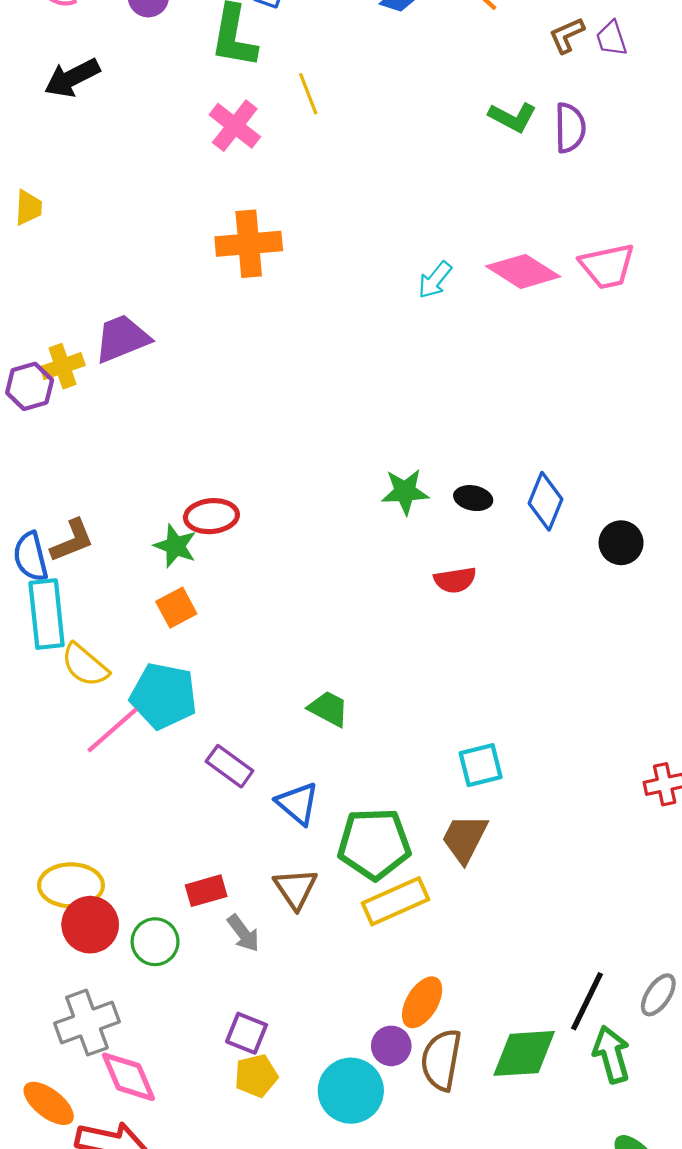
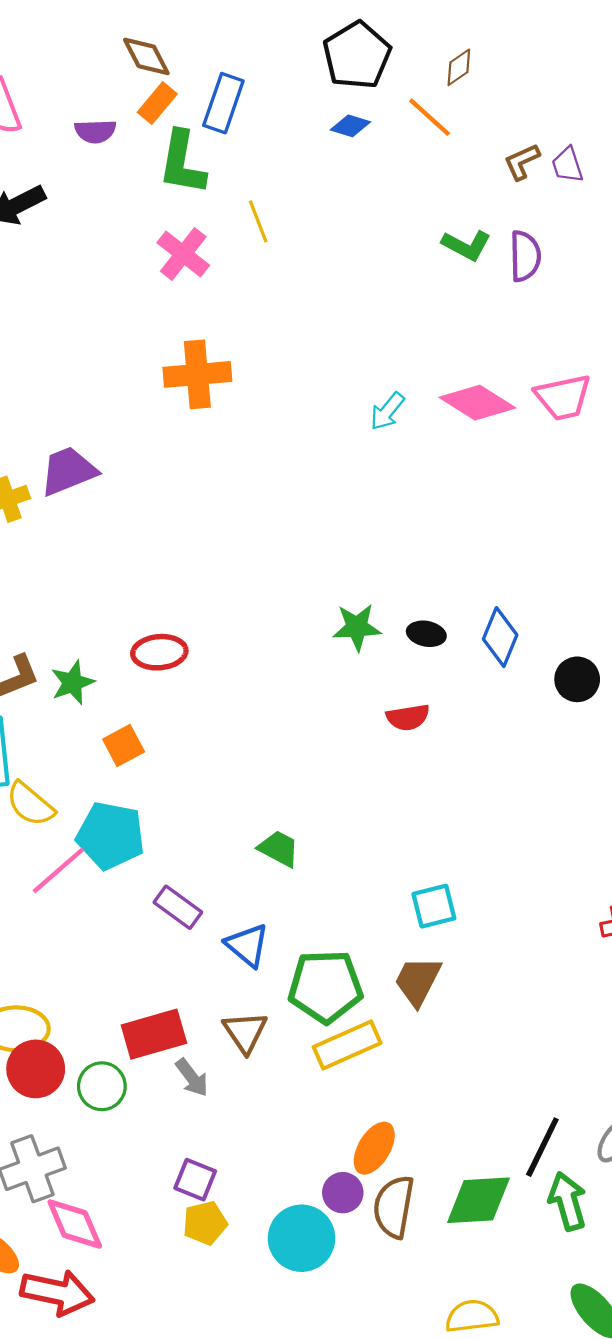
green star: (175, 546) -> (73, 683), moved, turned 30
red rectangle: (206, 891) -> (154, 1034), size x1.5

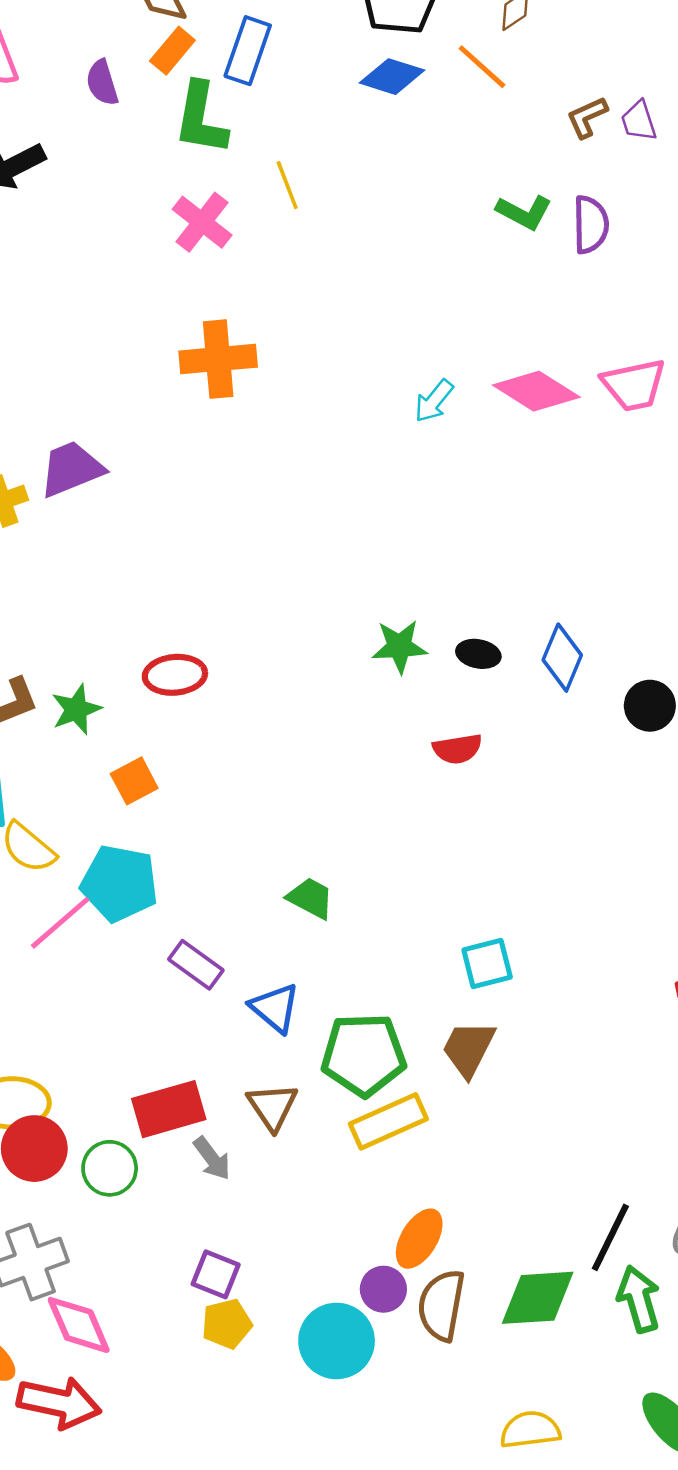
blue diamond: (350, 126) -> (392, 77), size x1.4
purple semicircle: (95, 131) -> (102, 83), turned 75

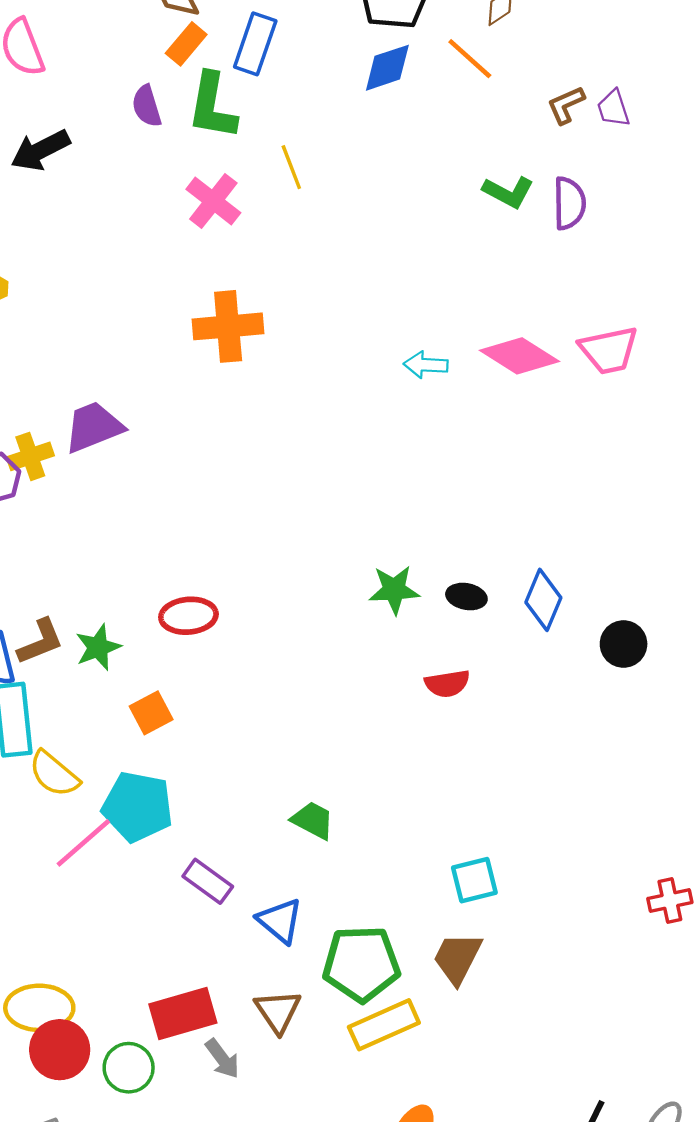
blue diamond: (392, 77) -> (387, 68), turned -36
purple semicircle: (102, 83) -> (147, 106), moved
cyan arrow: (434, 401) -> (426, 365), turned 54

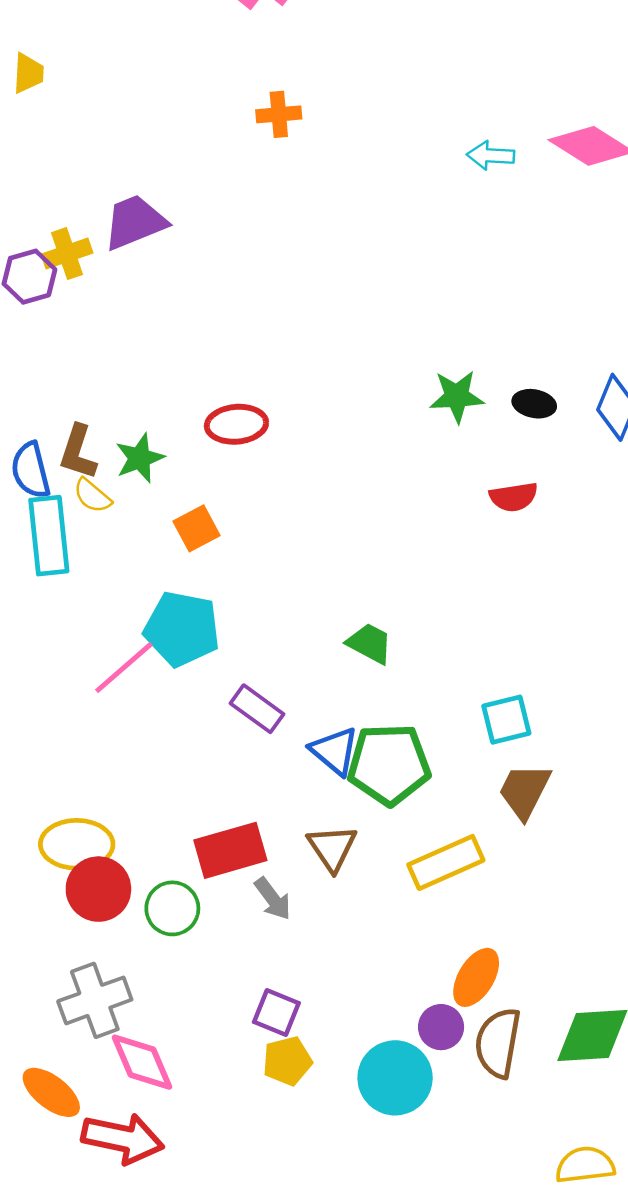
orange cross: (228, 326) -> (279, 114), size x0.6
brown L-shape: (40, 642) -> (78, 452), turned 130
yellow semicircle: (54, 774) -> (92, 496), moved, size x0.7
cyan square: (474, 880) -> (506, 720), moved
green pentagon: (361, 964) -> (389, 764), moved

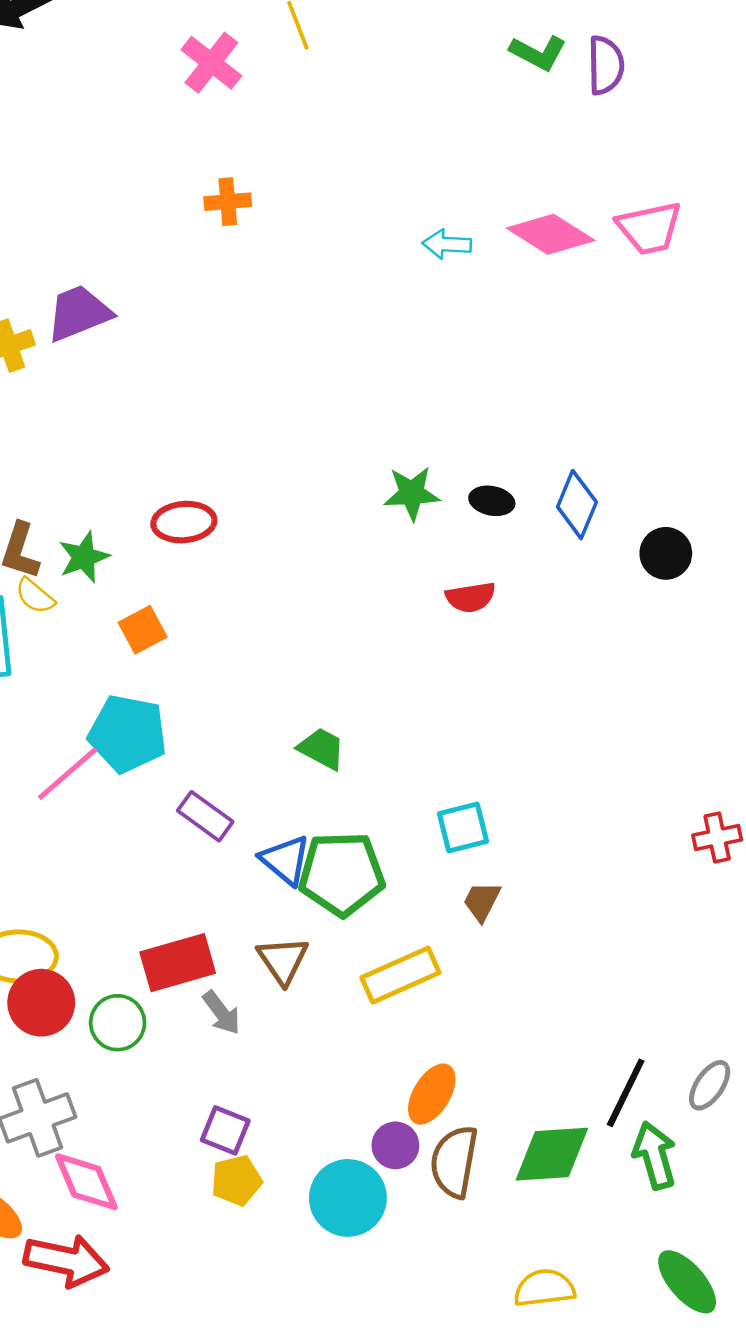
brown trapezoid: (525, 791) -> (482, 901), size x0.7

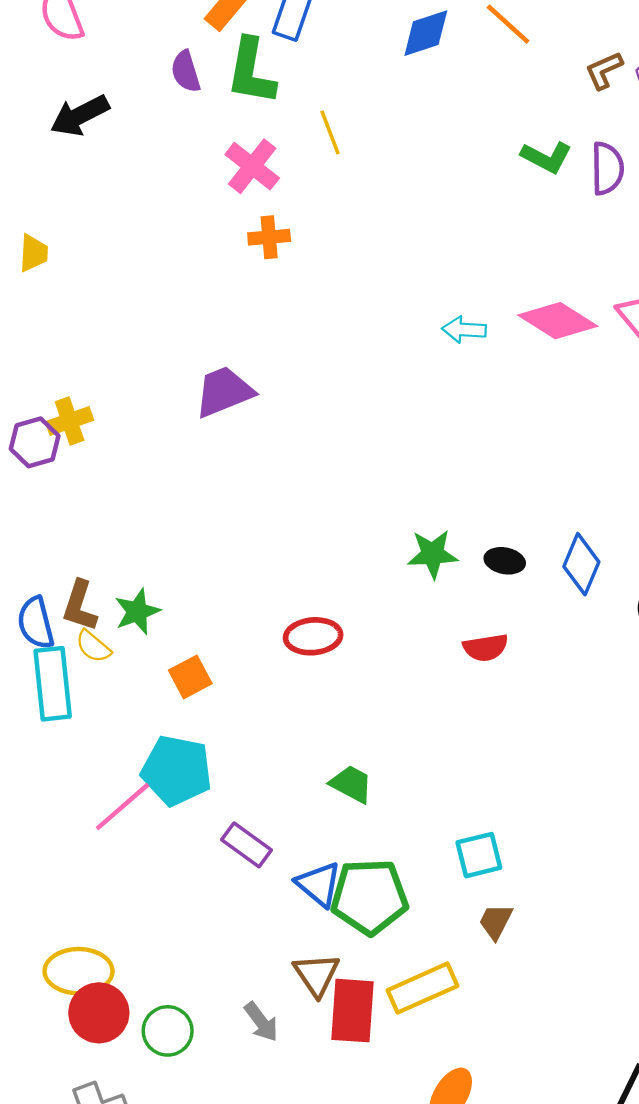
orange cross: (228, 202) -> (269, 237), moved
purple trapezoid: (79, 313) -> (224, 392), moved
red ellipse: (184, 522) -> (313, 636), moved
red rectangle: (178, 963) -> (353, 1011), moved, turned -70

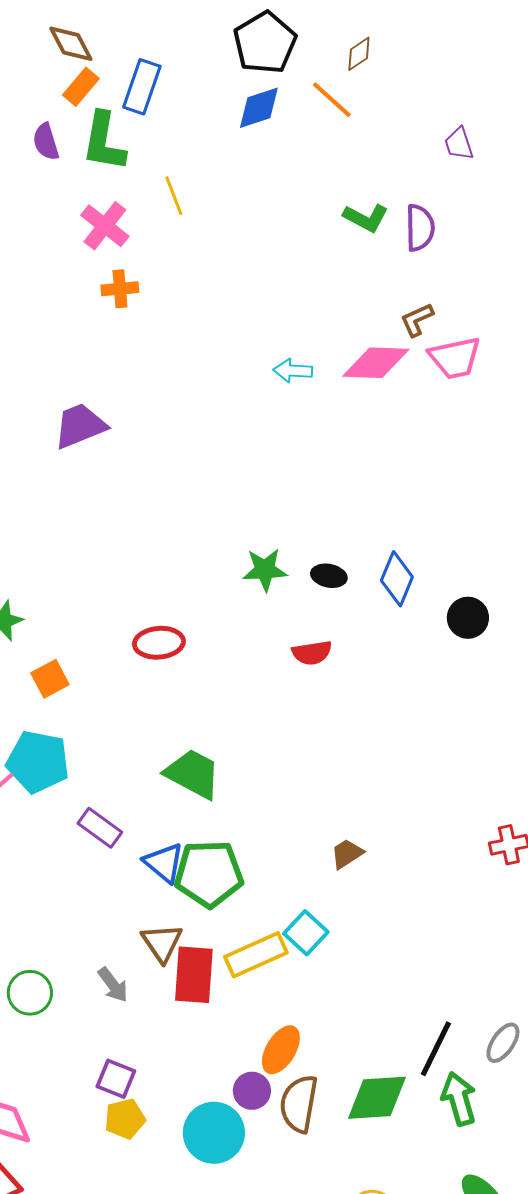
brown L-shape: (604, 70) -> (417, 320), moved
pink diamond: (558, 321) -> (376, 363), turned -30
green trapezoid: (351, 784) -> (193, 774), size x1.5
cyan square: (479, 855) -> (306, 933), moved, turned -33
brown trapezoid: (496, 922) -> (347, 854), moved, turned 30

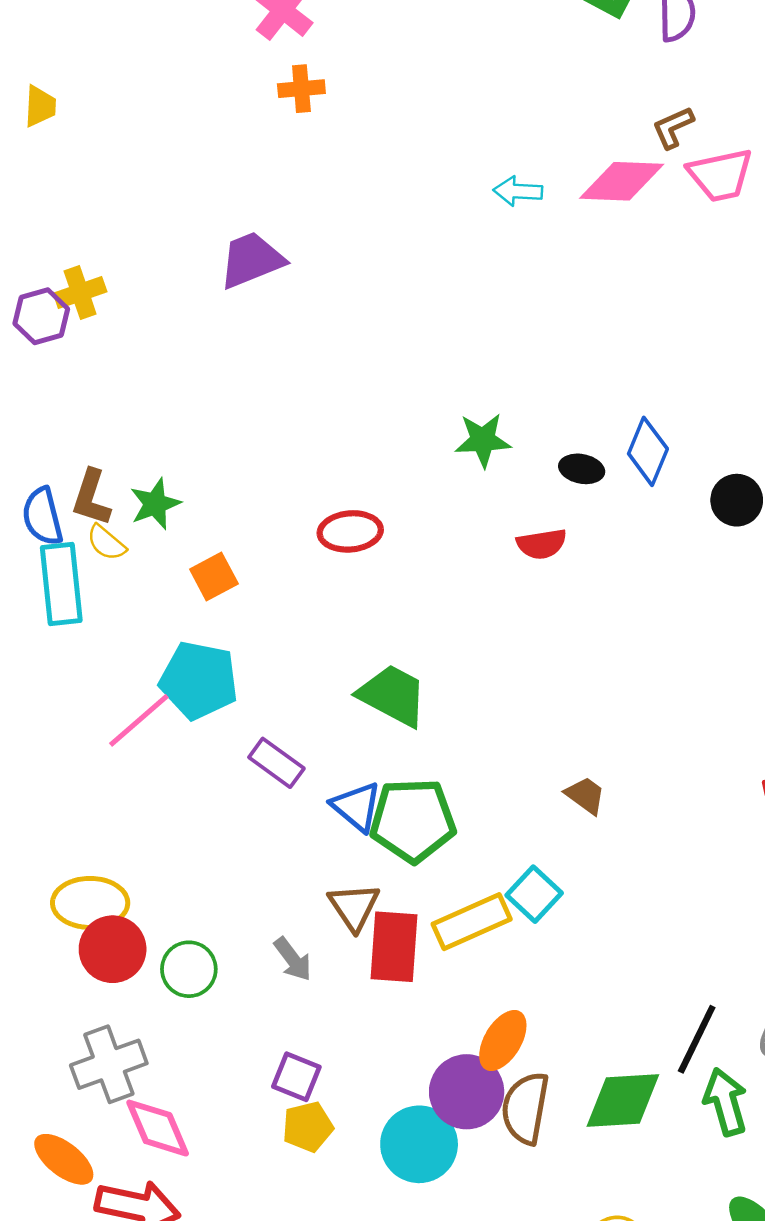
black ellipse: (329, 576) -> (582, 469), moved
brown trapezoid: (347, 854) -> (585, 795), turned 69
purple circle: (252, 1091) -> (467, 1092), size x1.6

